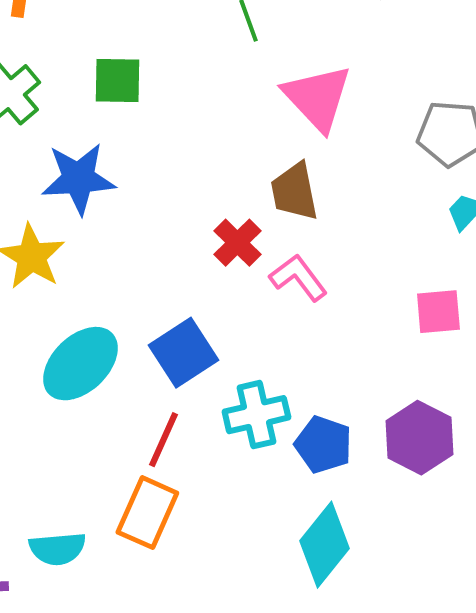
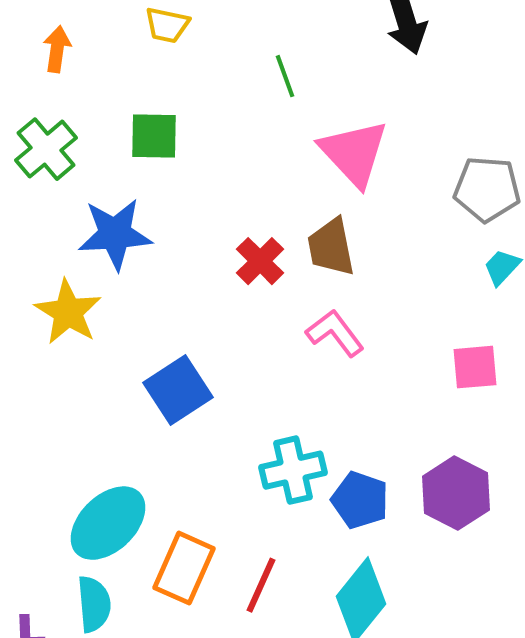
red cross: (237, 243) -> (260, 261), moved
blue square: (183, 353) -> (178, 390), moved
cyan ellipse: (80, 364) -> (108, 523), moved
red line: (163, 440) -> (261, 585), moved
cyan semicircle: (57, 549) -> (94, 604), turned -90

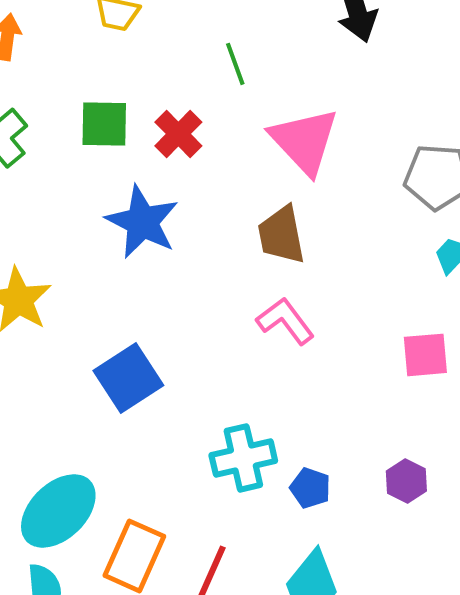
blue star: (115, 234) -> (142, 222), moved, turned 30
red cross: (260, 261) -> (178, 134), moved
purple hexagon: (456, 493) -> (406, 481), size x0.6
blue pentagon: (360, 500) -> (310, 488), size x0.7

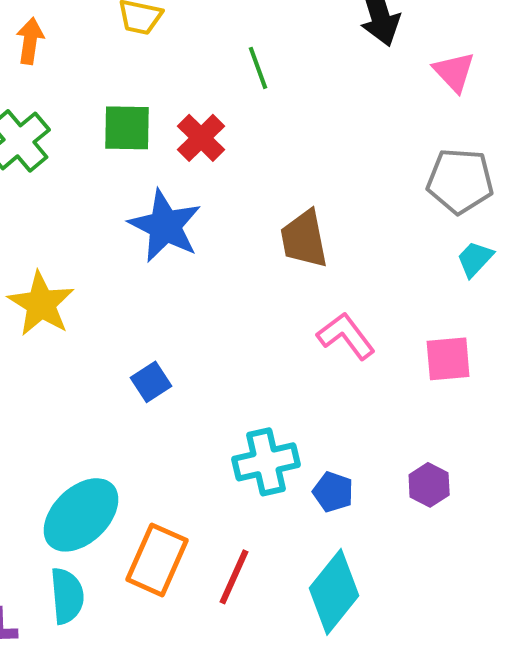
pink triangle: (304, 141) -> (454, 72), moved, size x0.6
pink L-shape: (285, 321) -> (346, 336), moved
blue square: (128, 378) -> (151, 382), size x0.6

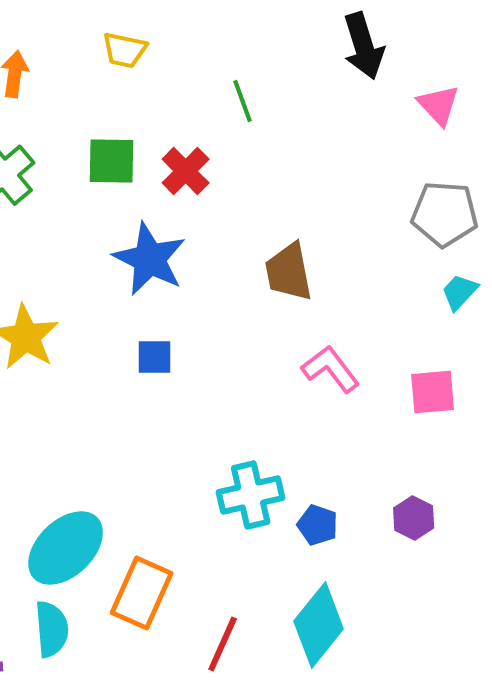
blue square: (151, 382) -> (155, 357), moved, turned 33
red line: (234, 577) -> (223, 644), moved

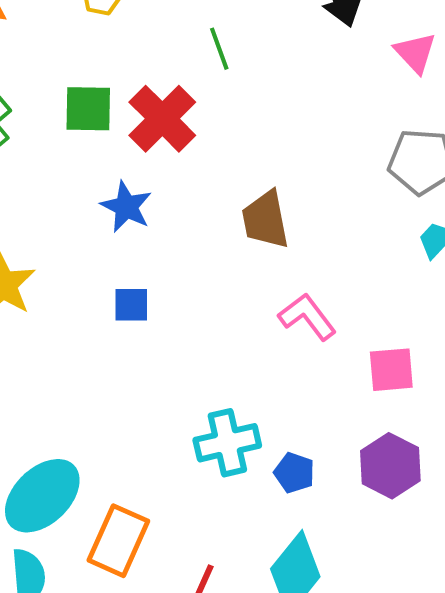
red cross: (186, 171) -> (162, 119), size x1.4
blue star: (150, 259) -> (126, 207), size x0.7
pink square: (433, 392) -> (391, 370), moved
purple hexagon: (414, 518) -> (390, 466), size x1.5

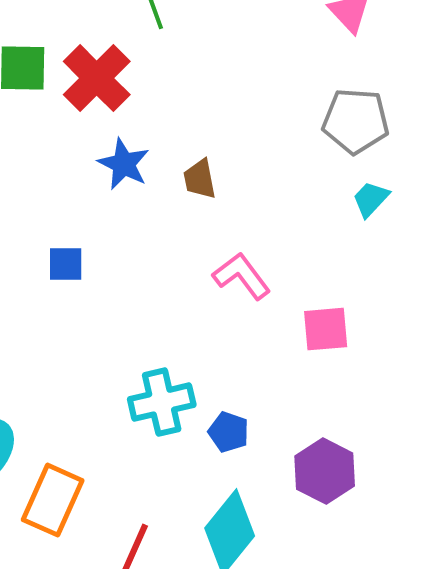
blue star: (126, 207) -> (124, 164), moved
brown trapezoid: (265, 220) -> (200, 179), size x0.7
purple hexagon: (390, 466) -> (325, 471), moved

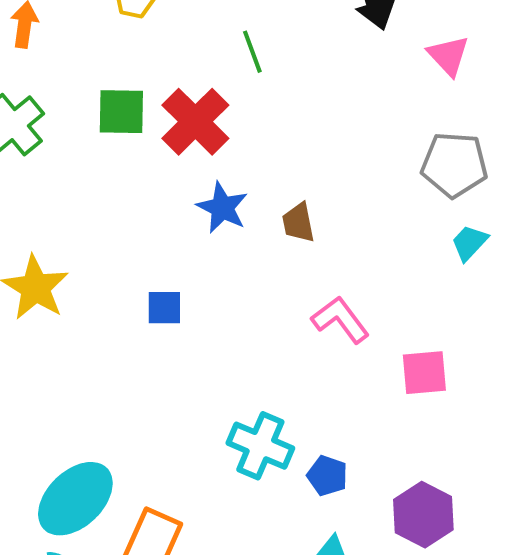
cyan cross: (162, 402) -> (260, 446), turned 36

